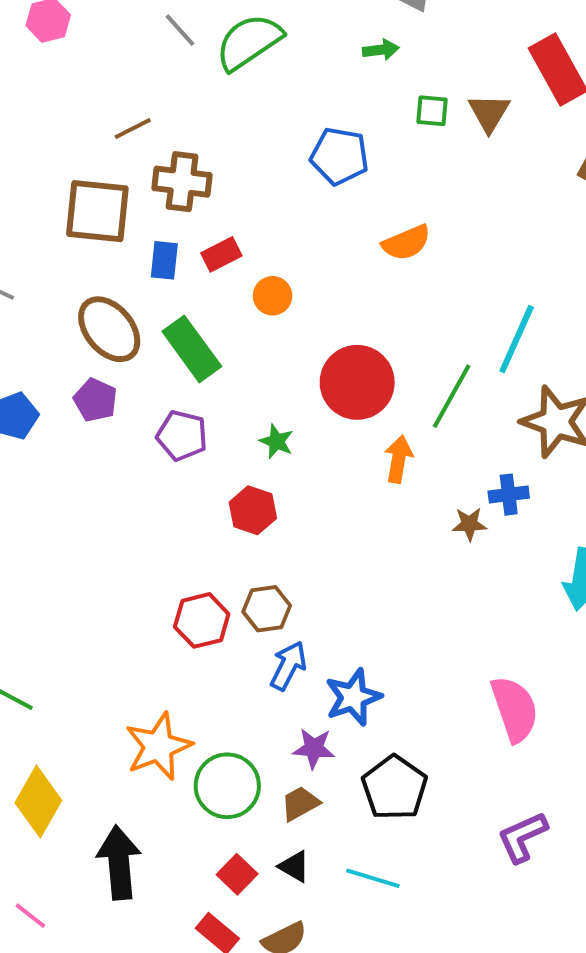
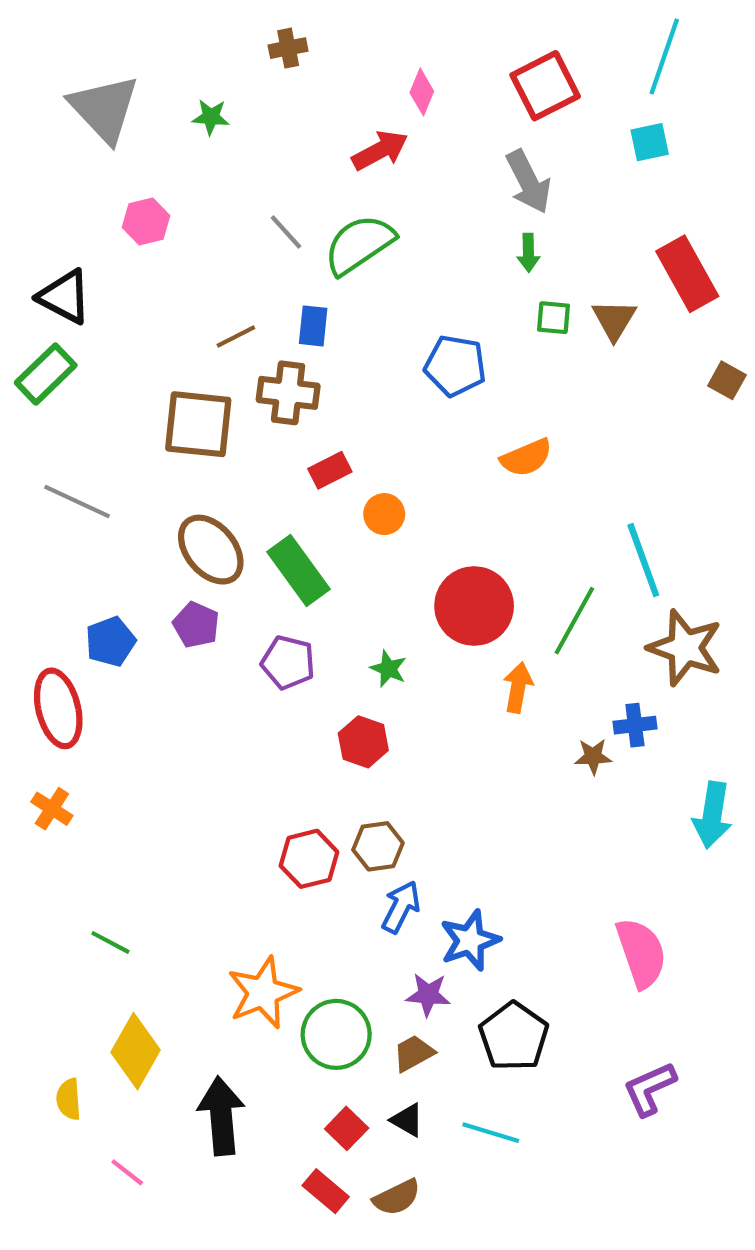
green arrow: (381, 50) -> (528, 253), moved, turned 96
blue rectangle: (164, 260) -> (313, 326), moved
cyan line: (517, 339) -> (643, 560), turned -44

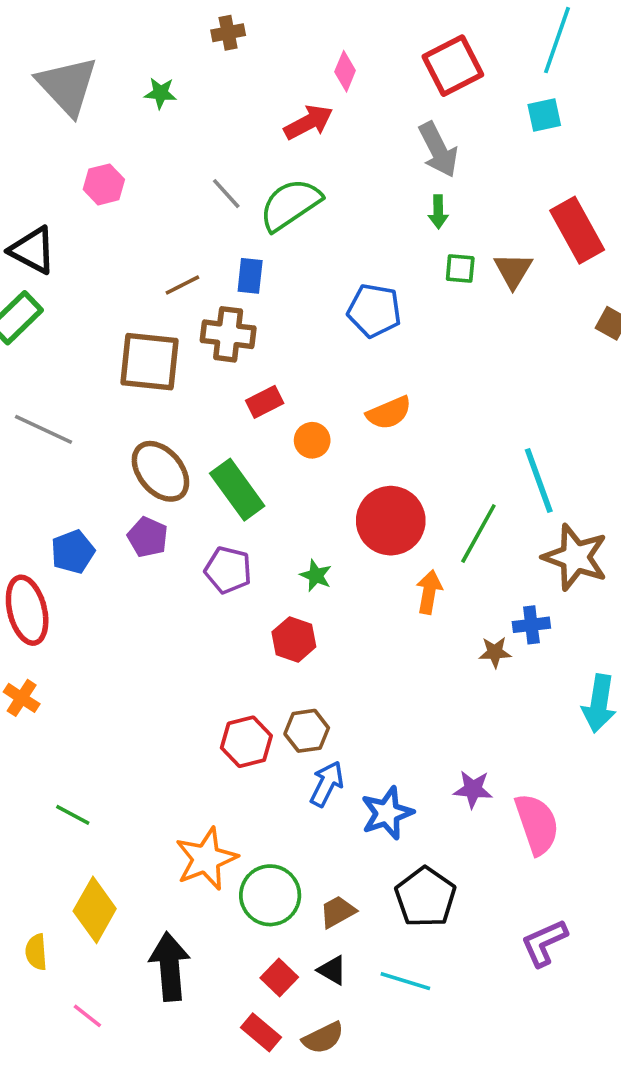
orange semicircle: (526, 458) -> (389, 413), moved
purple star: (428, 995) -> (473, 789), moved

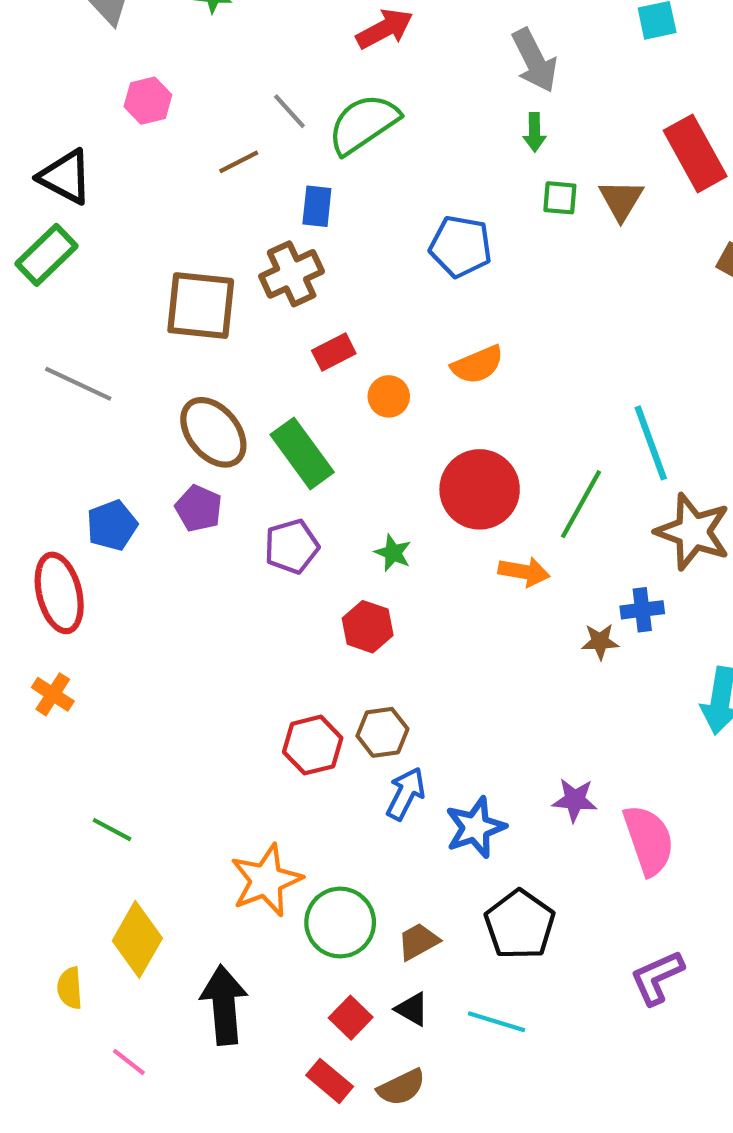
brown line: (182, 285) -> (239, 162), moved
brown cross: (228, 334) -> (292, 274), turned -32
purple pentagon: (228, 570) -> (292, 546), turned -30
orange arrow: (429, 592) -> (524, 572), turned 90

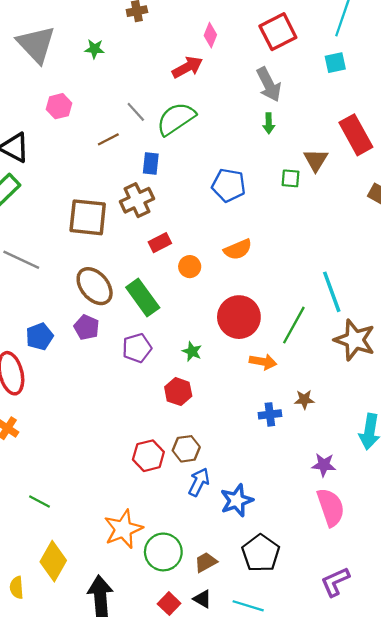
green square: (560, 198) -> (291, 178), moved
blue cross: (642, 610) -> (270, 414), moved
purple star: (575, 800) -> (324, 465), moved

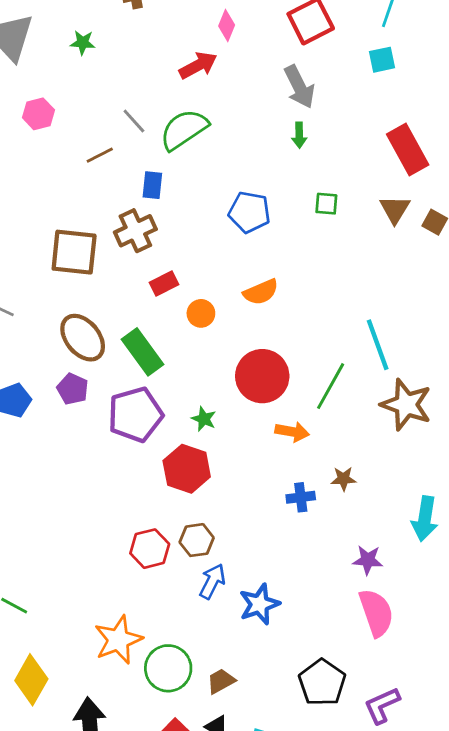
brown triangle: (316, 160) -> (395, 209), moved
purple pentagon: (137, 348) -> (135, 415), size x1.5
red hexagon: (178, 392) -> (187, 469), size x1.4
black pentagon: (261, 553) -> (322, 683), moved

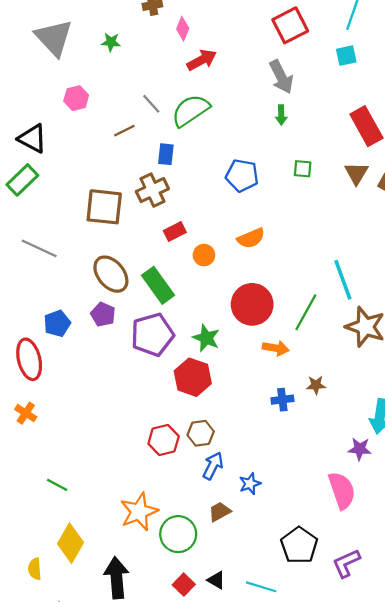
pink diamond: (227, 25) -> (183, 29), moved
green star: (204, 419) -> (206, 338), size x1.4
purple star: (368, 560) -> (360, 449), moved
blue star: (259, 604) -> (250, 484), size x0.7
brown trapezoid: (221, 681) -> (220, 512), moved

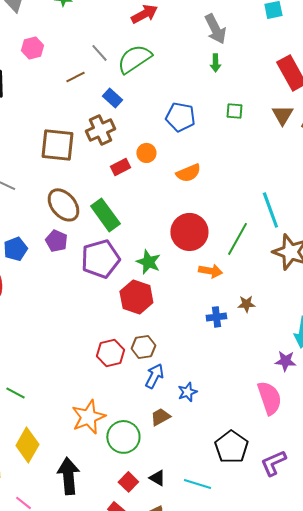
blue rectangle: (166, 154) -> (112, 98), turned -54
orange circle: (204, 255) -> (146, 153), moved

